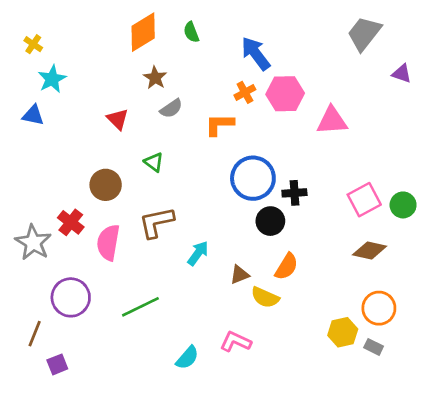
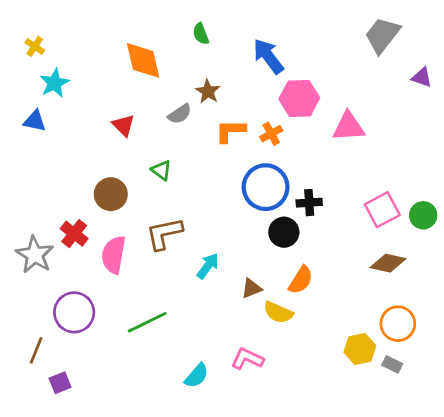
orange diamond: (143, 32) -> (143, 60), moved, turned -72
brown star: (155, 78) -> (208, 91), moved
orange cross: (245, 92) -> (271, 134), moved

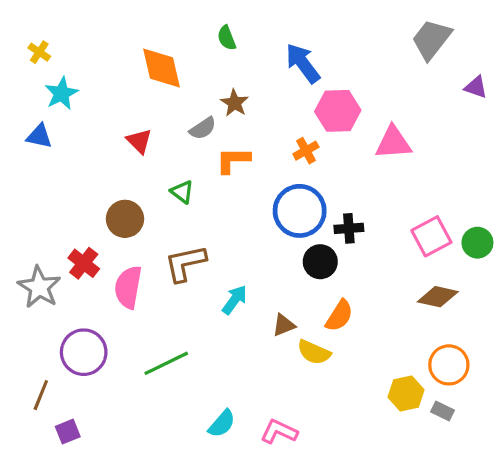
orange L-shape: (230, 131) -> (233, 160), moved
pink L-shape: (247, 359) -> (279, 432), moved

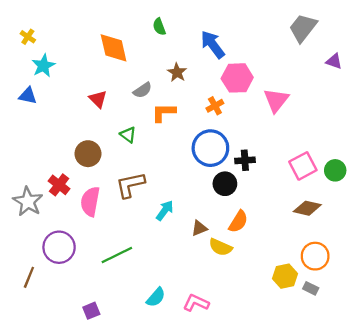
brown star: (235, 103) -> (177, 72), moved
pink triangle: (393, 143) -> (276, 100), turned -48
purple square: (68, 432) -> (91, 311), moved

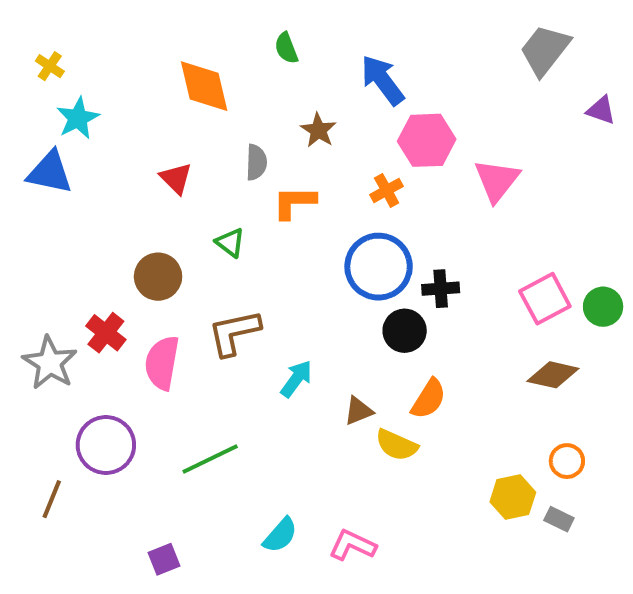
gray semicircle: (143, 90) -> (256, 162), turned -54
blue triangle: (28, 96) -> (50, 172), size x1.4
orange circle: (315, 256) -> (567, 461), size x0.7

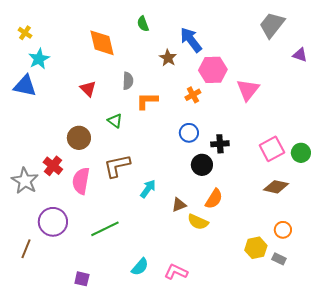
brown star: (318, 130) -> (168, 58), moved
blue circle: (379, 267) -> (189, 133), size x0.6
purple square: (164, 559) -> (82, 279), turned 35

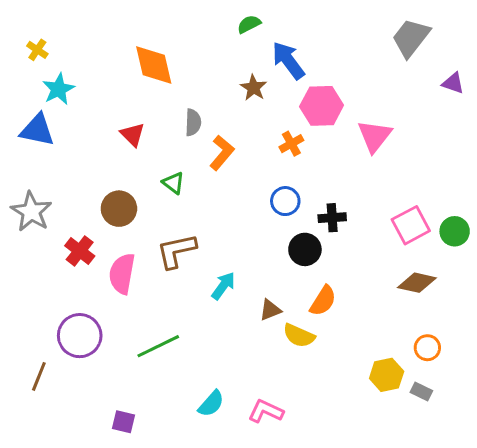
green semicircle: (143, 24) -> (249, 24), moved, turned 84
orange L-shape: (147, 101) -> (222, 153), turned 130
gray star: (25, 181) -> (31, 212), moved

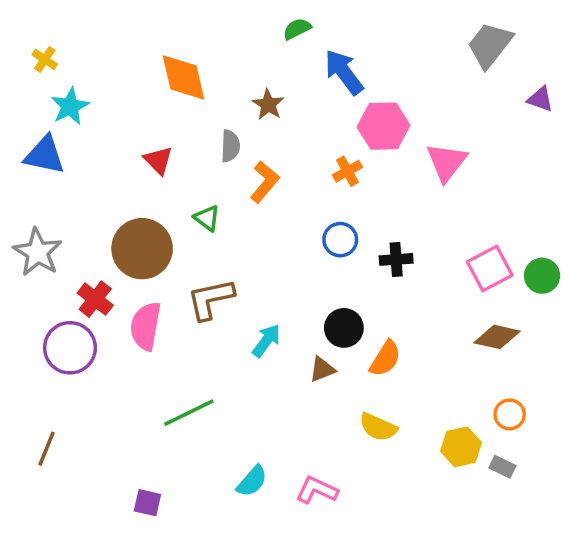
brown star: (254, 88) -> (268, 105), moved
brown circle: (119, 209) -> (142, 249), size x1.4
black circle: (305, 249) -> (344, 328), moved
purple circle: (80, 336) -> (70, 348), moved
yellow semicircle: (299, 336) -> (378, 427), moved

